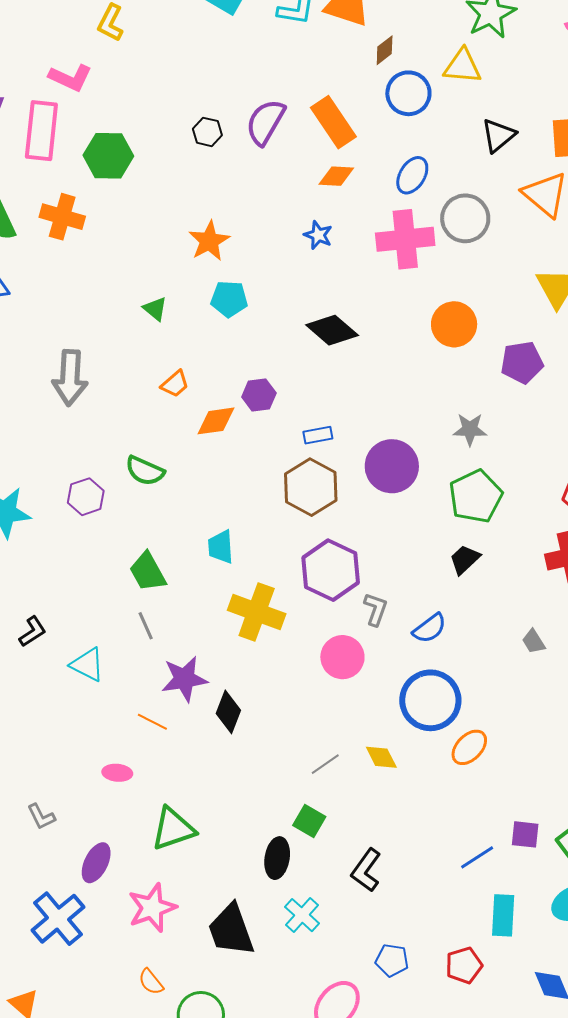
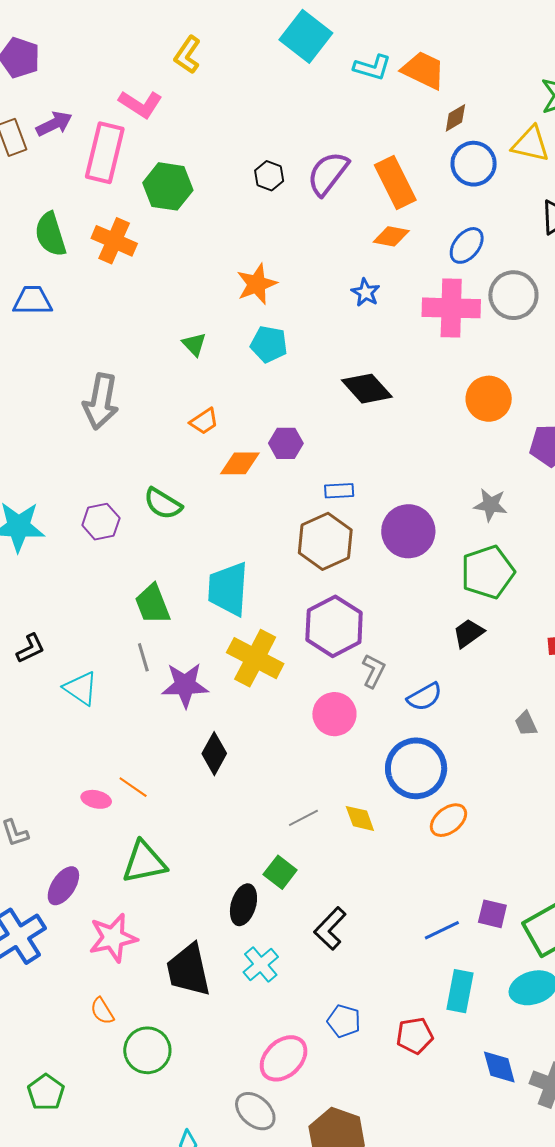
cyan trapezoid: (221, 547) -> (228, 589), size x1.6
purple star: (184, 679) -> (185, 685), moved
orange line: (152, 722) -> (133, 787), moved

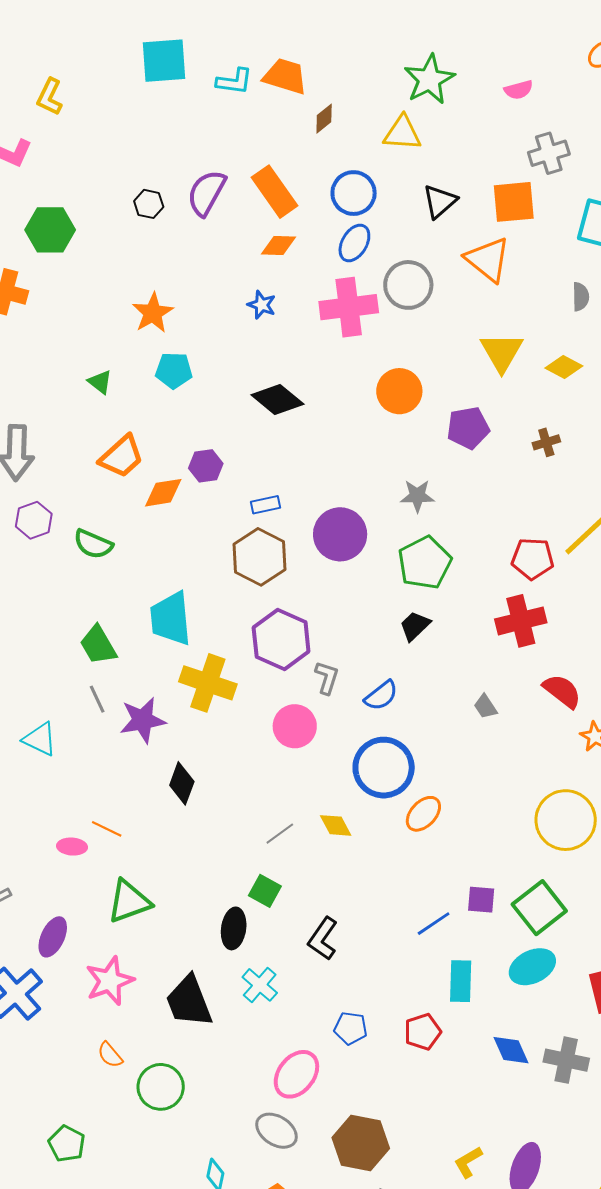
cyan square: (306, 36) -> (164, 61), turned -33
blue circle: (474, 164) -> (354, 193), moved
orange trapezoid: (204, 421) -> (122, 457), size x1.6
purple hexagon: (101, 522) -> (34, 520), moved

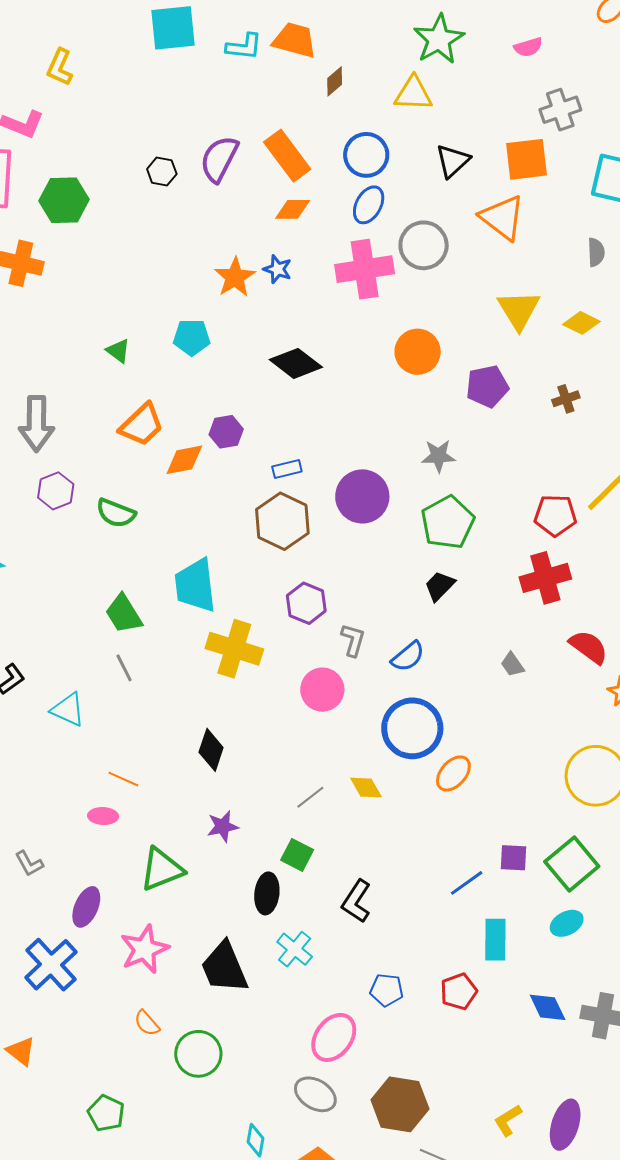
orange star: (153, 313) -> (235, 277), moved
purple hexagon: (281, 639) -> (306, 603), size x0.7
purple star: (143, 720) -> (223, 826), moved, size x0.7
orange line: (107, 829) -> (123, 779), moved
cyan ellipse: (532, 967) -> (567, 923), size x0.7

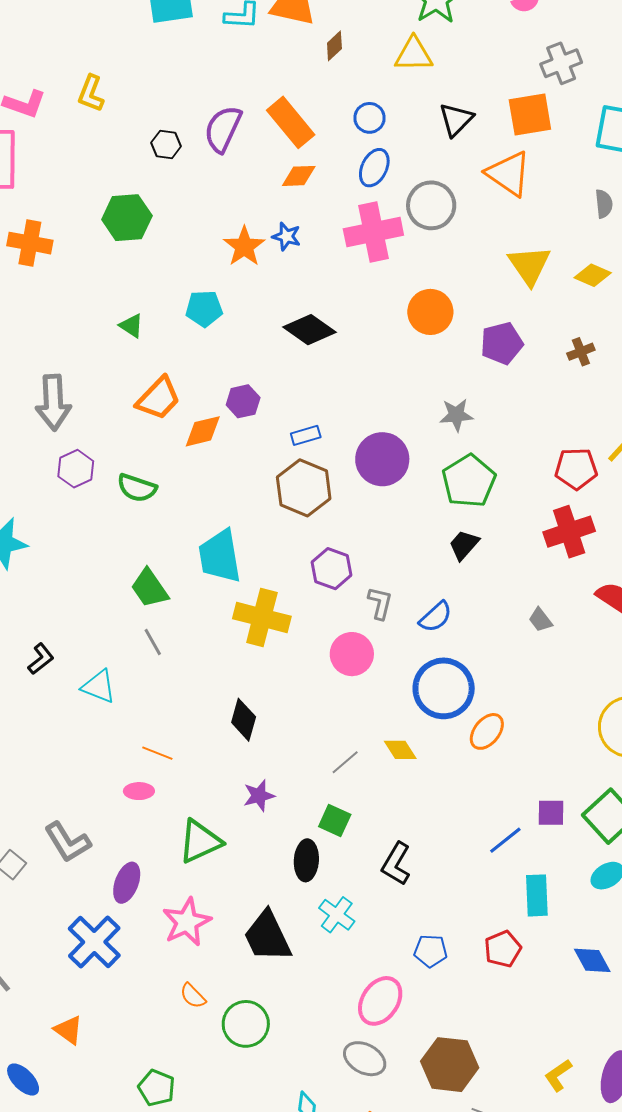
yellow L-shape: (60, 67) -> (91, 93), moved
blue circle: (366, 155) -> (369, 118), size x0.7
green hexagon: (64, 200) -> (127, 218), moved
gray L-shape: (29, 864) -> (68, 842), size x1.6

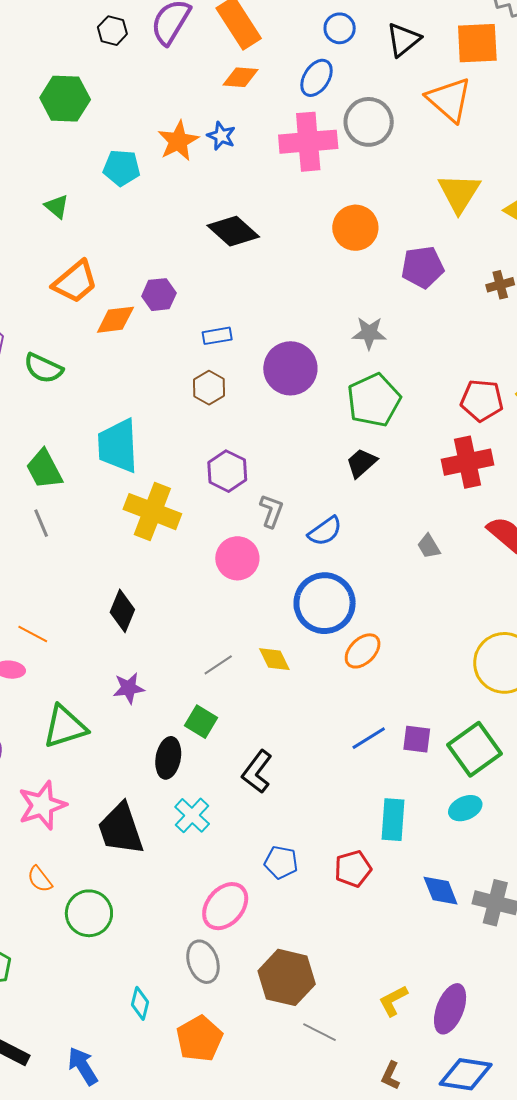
blue circle: (369, 118) -> (340, 28), moved
cyan pentagon: (204, 309) -> (122, 168), moved
brown hexagon: (304, 488) -> (209, 388), size x0.6
blue line: (505, 840) -> (369, 738), moved
gray ellipse: (365, 1059) -> (203, 962), turned 36

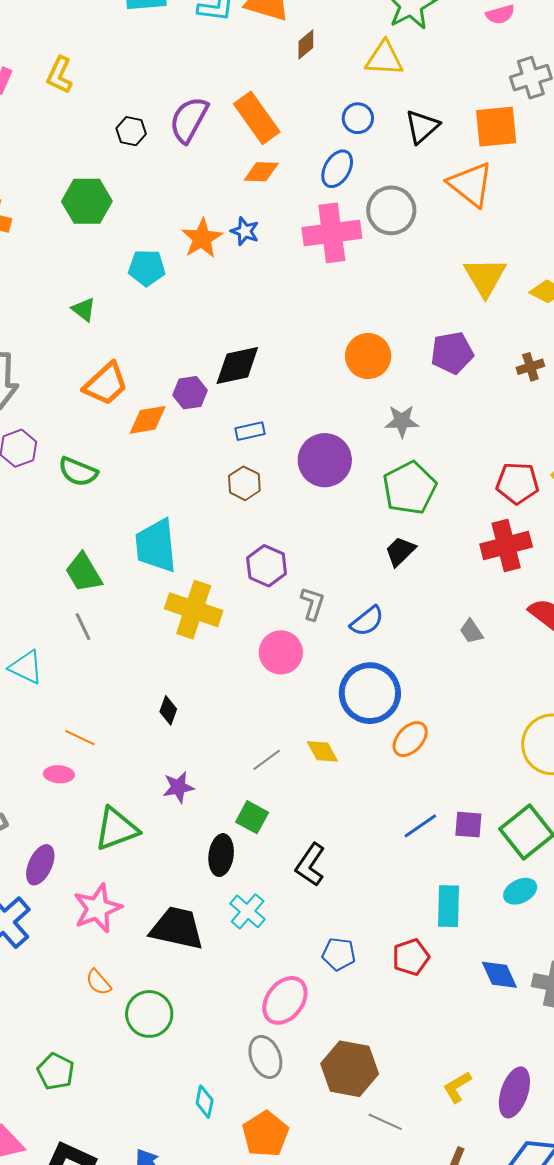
orange circle: (355, 228) -> (368, 356), moved
black diamond: (233, 231) -> (237, 365), moved, turned -51
black diamond: (122, 611) -> (168, 710), size x0.7
black trapezoid: (121, 829) -> (177, 928), turned 124

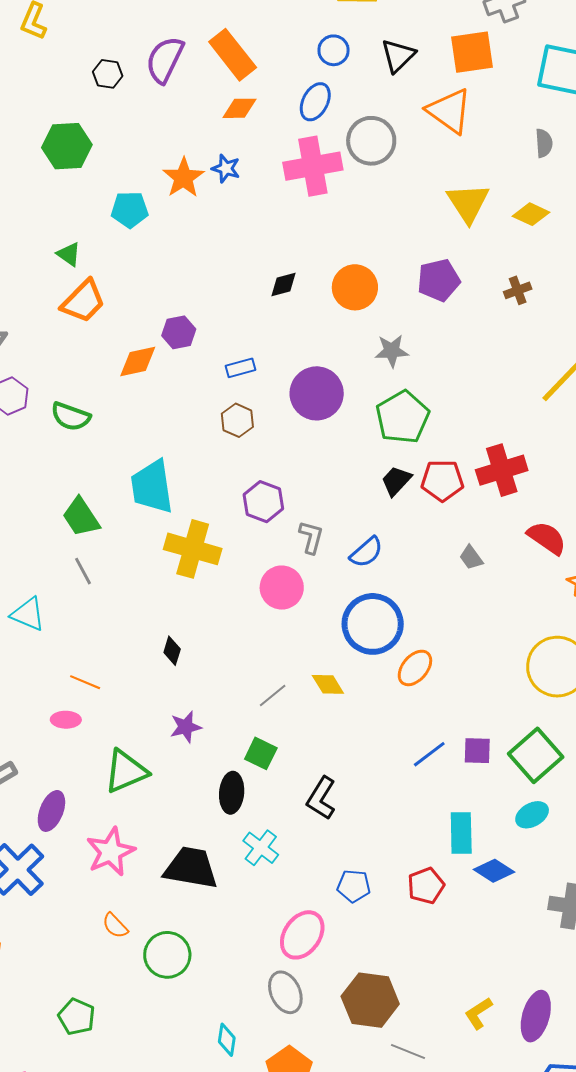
black diamond: (237, 365) -> (284, 285), moved, size x0.6
orange trapezoid: (106, 384) -> (83, 301), moved
red pentagon: (517, 483) -> (442, 480), moved
blue diamond: (499, 975) -> (494, 871), moved, turned -30

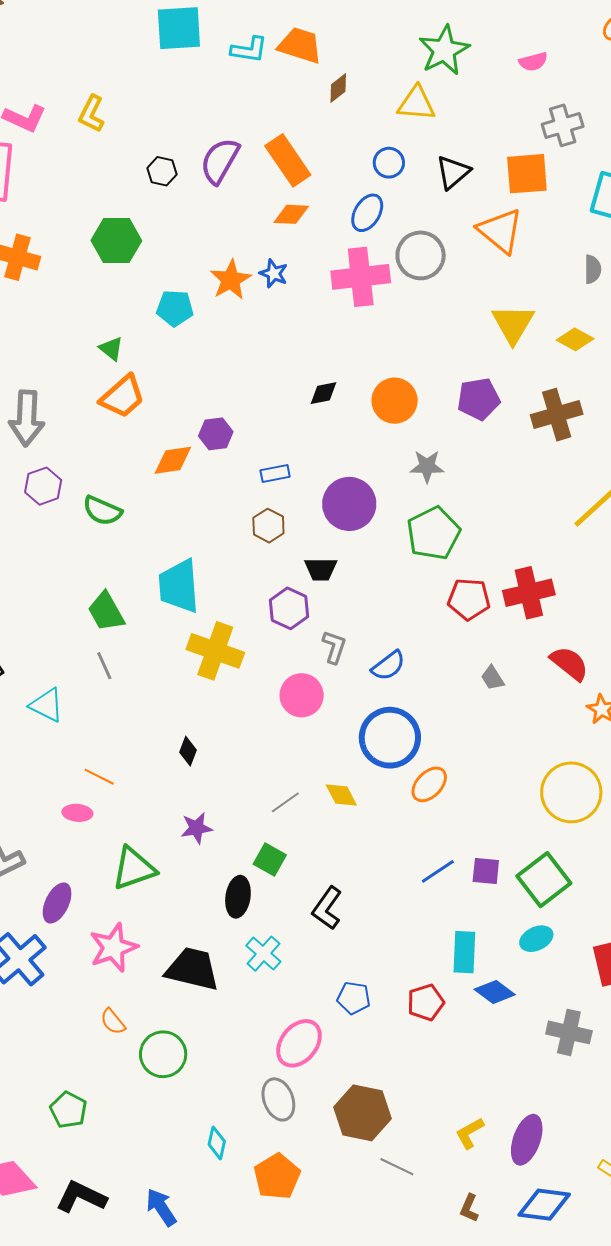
brown cross: (518, 290) -> (557, 415), size x1.8
black trapezoid: (396, 481) -> (321, 569), moved, turned -136

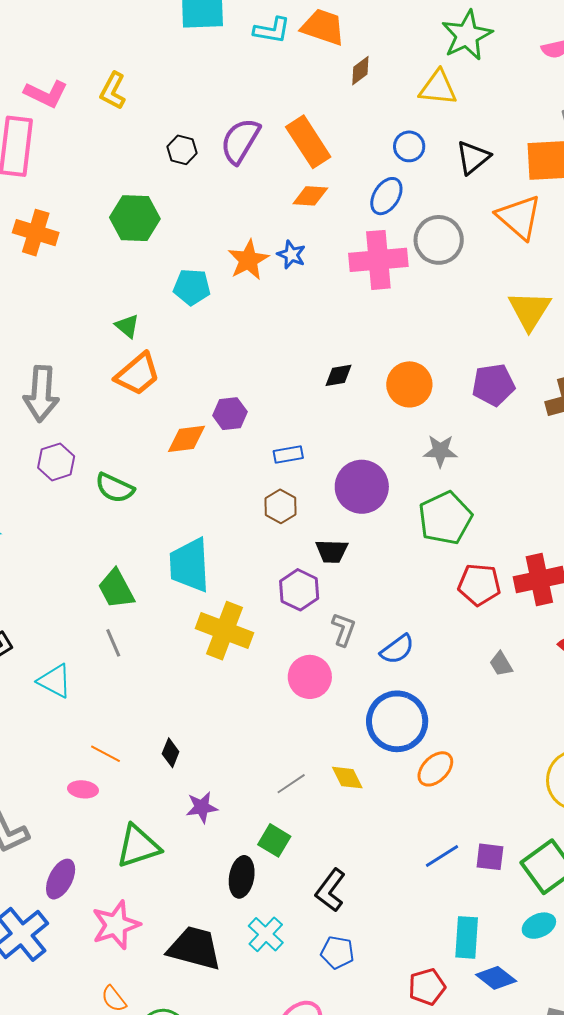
black diamond: (188, 751) -> (171, 753), moved
blue pentagon: (354, 998) -> (337, 952), moved

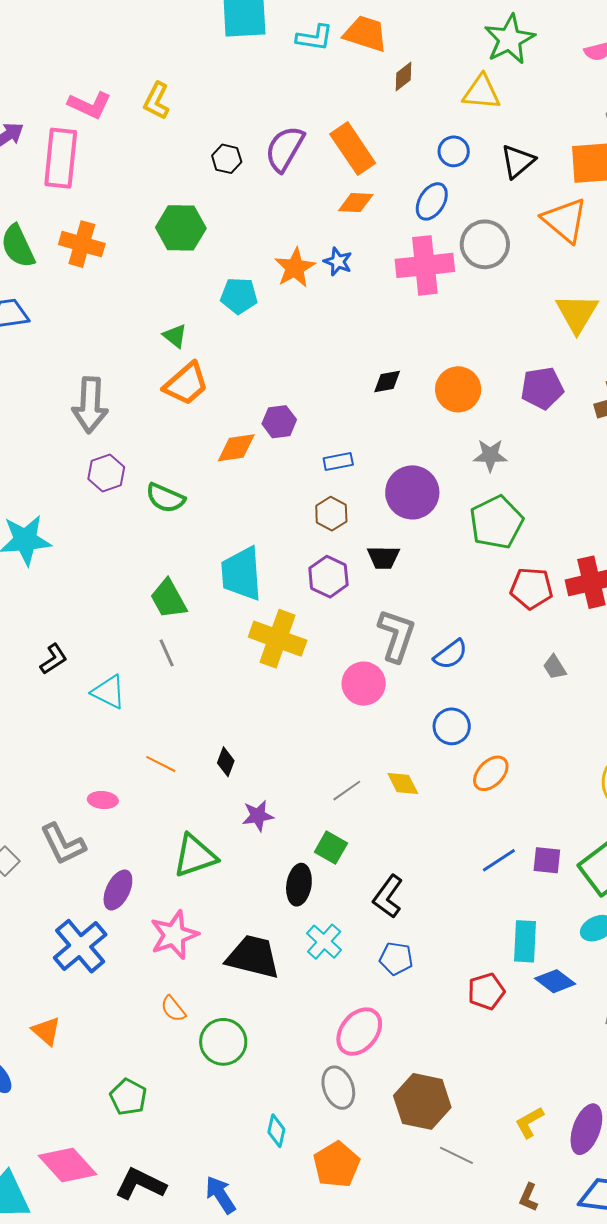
purple hexagon: (299, 590) -> (328, 577), moved
gray L-shape: (344, 629) -> (397, 635), size x1.6
blue circle: (397, 721) -> (452, 726), size x0.6
pink ellipse: (83, 789) -> (103, 800), moved

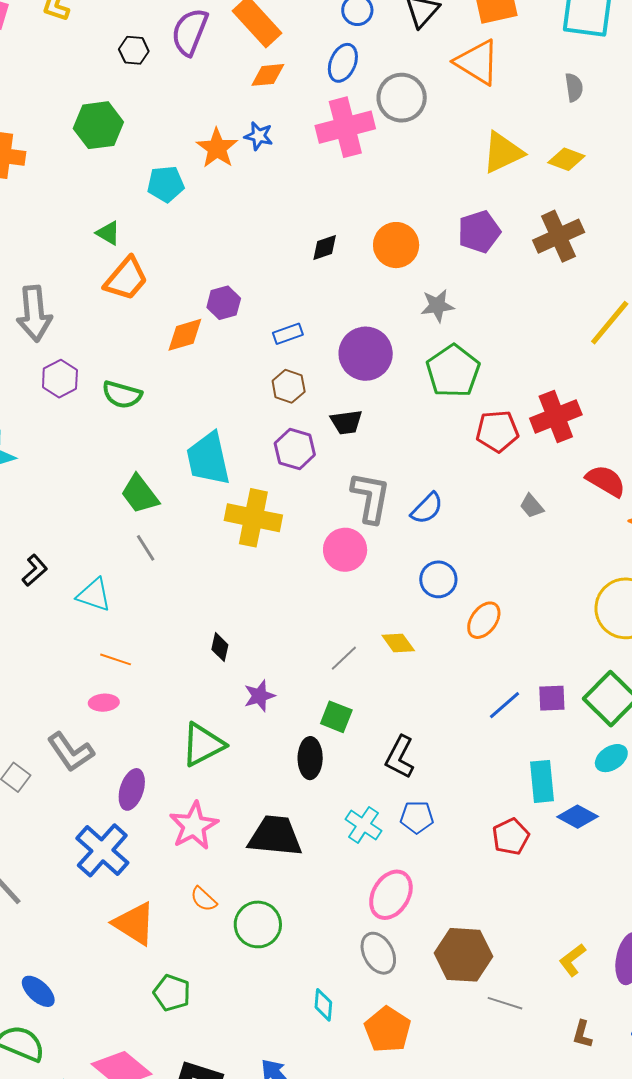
yellow triangle: (577, 313) -> (503, 152), turned 42
orange line: (161, 764) -> (116, 659), moved
cyan cross: (324, 942) -> (363, 825), moved
orange triangle: (46, 1031) -> (134, 924), moved, size x1.5

